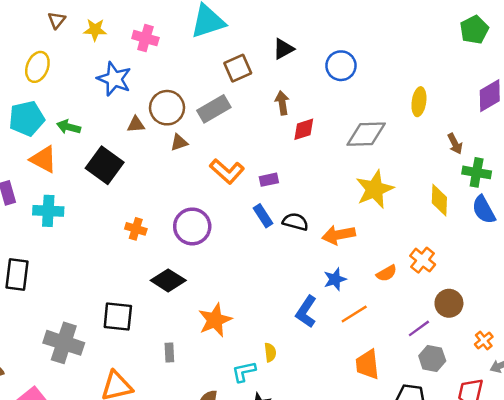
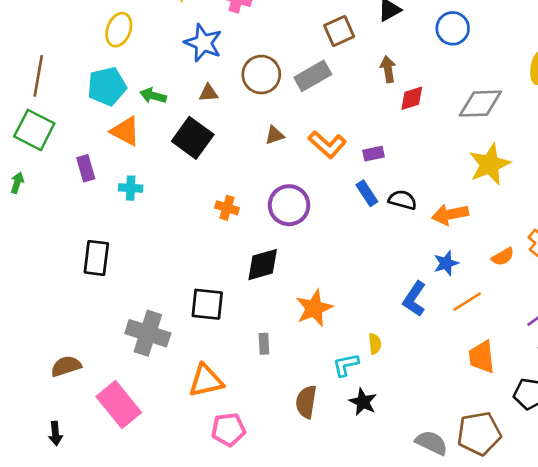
brown triangle: (136, 124) -> (209, 93), moved
brown triangle: (179, 142) -> (275, 135), moved
cyan cross: (48, 211) -> (131, 188), size x0.7
black diamond: (168, 280) -> (263, 265), turned -48

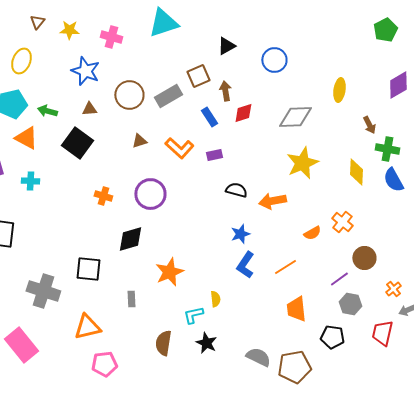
brown square: (339, 31) -> (198, 76), moved
blue rectangle: (367, 193) -> (209, 117), moved
blue star: (446, 263) -> (240, 234), moved
gray semicircle: (432, 443) -> (258, 357), moved

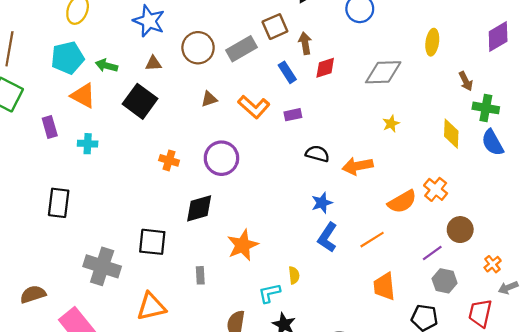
yellow star: (302, 163) -> (391, 124), size x0.5
orange semicircle: (312, 233) -> (402, 202), size x1.5

